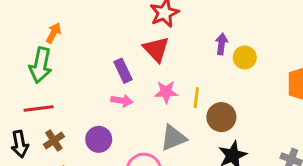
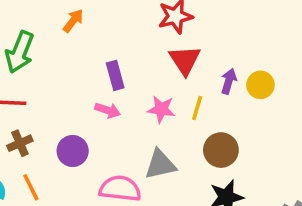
orange arrow: (54, 33) -> (73, 21), moved
purple arrow: (222, 44) -> (229, 81), moved
red triangle: (156, 49) -> (185, 60), moved
yellow line: (196, 98) -> (197, 108), moved

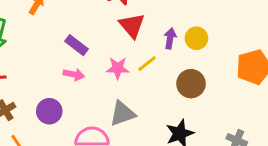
purple rectangle: (115, 75) -> (76, 45), turned -30
yellow line: (197, 108) -> (147, 64), turned 42
brown circle: (221, 150) -> (191, 84), moved

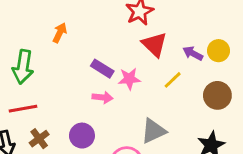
purple arrow: (170, 38) -> (193, 53), turned -66
pink star: (118, 68) -> (129, 79), moved

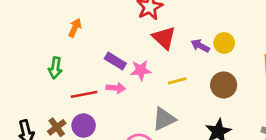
green arrow: (23, 67) -> (55, 68), moved, size x0.7
yellow line: (173, 80) -> (177, 81), moved, turned 30
red line: (23, 109) -> (84, 94), moved
purple circle: (82, 136) -> (84, 126), moved

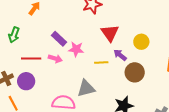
red triangle: (164, 38) -> (110, 33), moved
purple arrow: (200, 46) -> (120, 55), moved

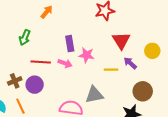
purple rectangle: (59, 39) -> (70, 44), turned 35
brown circle: (135, 72) -> (143, 91), moved

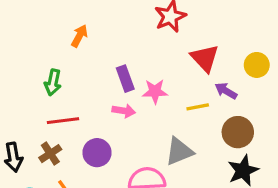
red line: (41, 62) -> (63, 121), moved
purple circle: (35, 85) -> (97, 153), moved
brown circle: (143, 91) -> (238, 132), moved

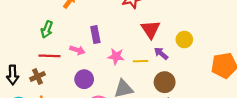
pink star: (155, 91) -> (116, 56), moved
pink arrow: (124, 111) -> (77, 50), moved
purple circle: (97, 153) -> (84, 79), moved

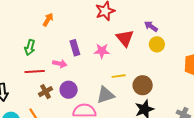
purple arrow: (161, 53) -> (151, 26), moved
pink star: (116, 56) -> (102, 51), moved
yellow line: (141, 61) -> (119, 76), moved
brown cross: (38, 76) -> (46, 92), moved

